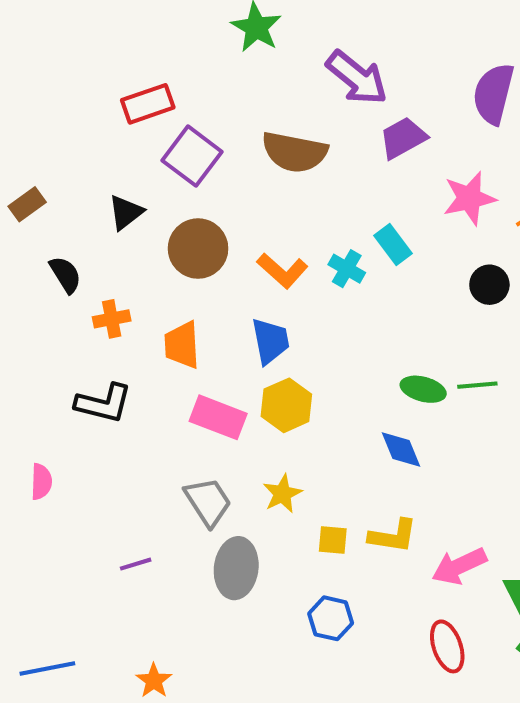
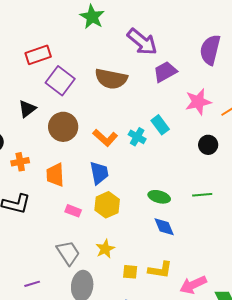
green ellipse: (423, 389) -> (159, 197), moved
pink rectangle: (218, 417) -> (73, 211), size x0.6

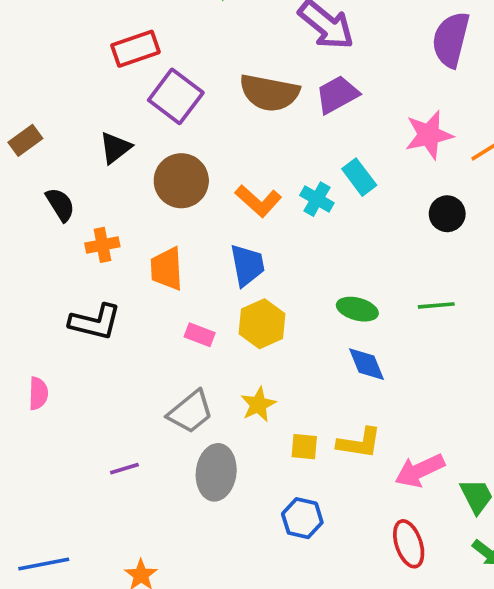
purple trapezoid: (165, 72) -> (337, 95), moved
gray trapezoid: (68, 253) -> (190, 412), turned 84

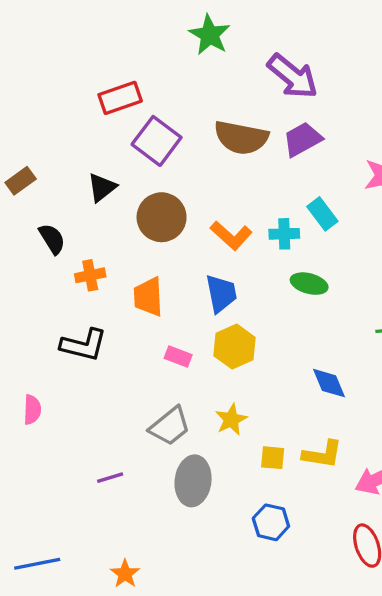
cyan cross: (317, 199) -> (284, 234), turned -32
green ellipse: (357, 309) -> (309, 284), moved

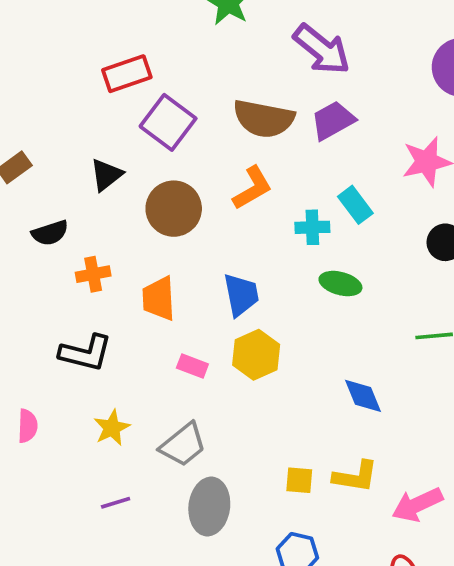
orange L-shape: (231, 235) -> (252, 188), moved, turned -72
black semicircle: (52, 239) -> (50, 233), turned 104
yellow star: (231, 420) -> (112, 428), moved

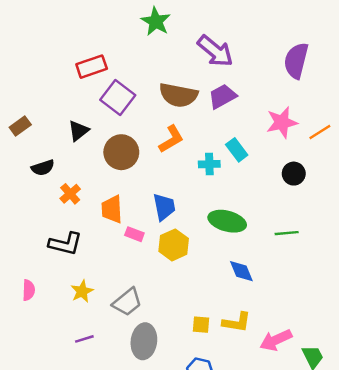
orange cross: (93, 274) -> (70, 194), turned -30
green ellipse: (340, 284) -> (227, 221), moved, size x1.4
pink rectangle: (192, 366) -> (134, 234), moved

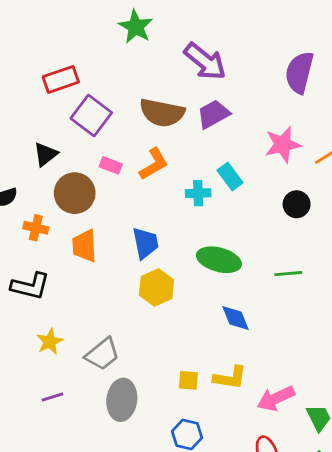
brown circle: (121, 152) -> (75, 193), moved
orange cross: (70, 194) -> (36, 228), turned -36
pink rectangle: (134, 234) -> (111, 165), moved

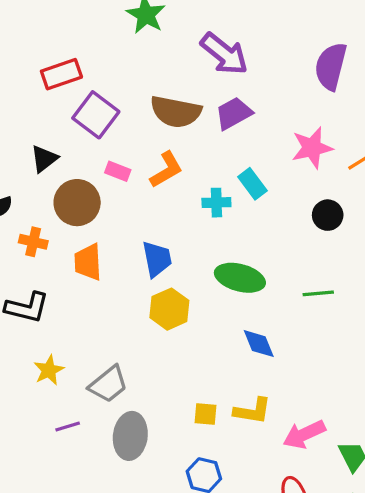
purple line: (52, 397) -> (68, 427), moved

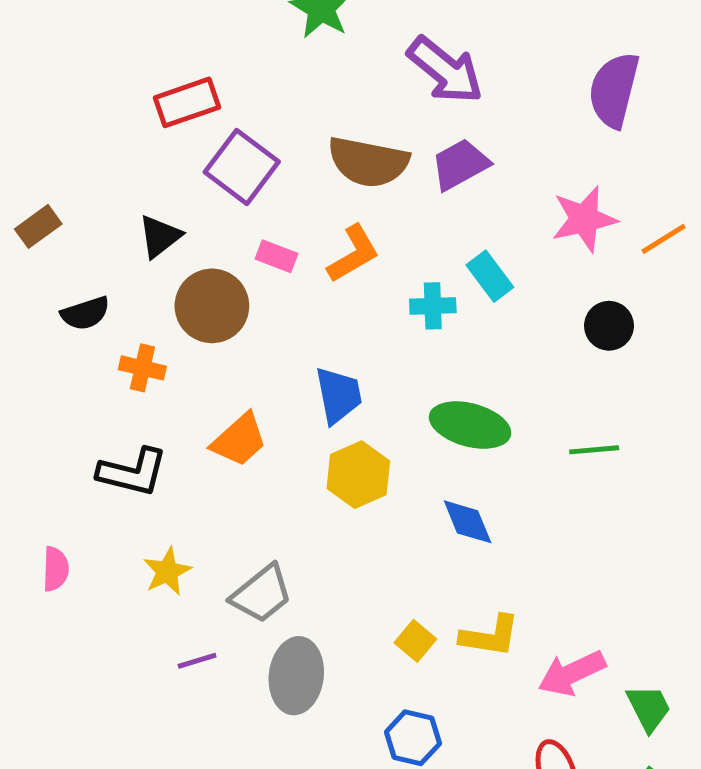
orange trapezoid: (88, 262) -> (239, 440), moved, turned -129
blue diamond: (259, 344) -> (468, 522), moved
yellow square: (205, 414) -> (415, 641), turned 35

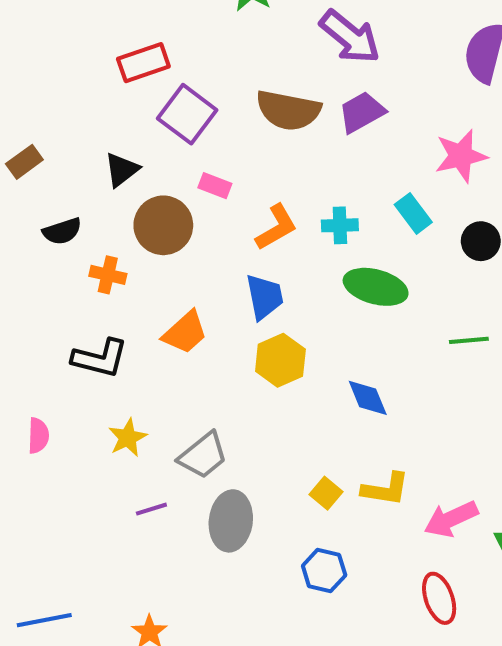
orange L-shape: (353, 254) -> (276, 227), moved
cyan rectangle: (490, 276) -> (413, 213), moved
green ellipse: (470, 425) -> (376, 287), moved

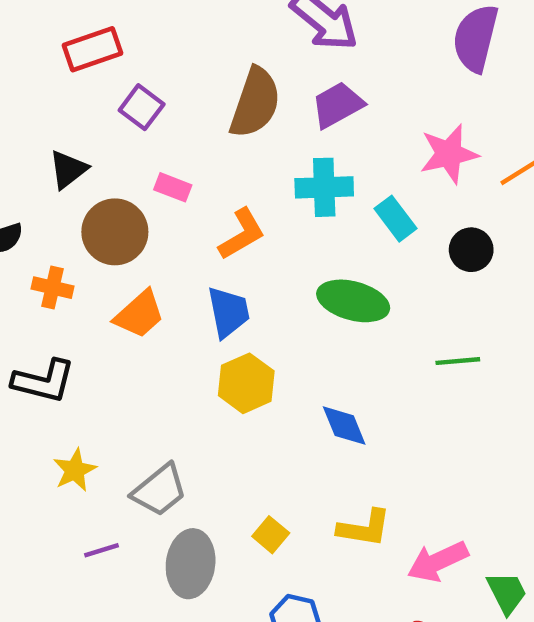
brown semicircle: (288, 110) -> (255, 103), turned -82
purple square: (187, 114) -> (142, 107), size x0.7
cyan cross: (340, 225) -> (324, 187), moved, size x1.4
orange trapezoid: (185, 332) -> (139, 314), moved
yellow square: (326, 493) -> (271, 535), moved

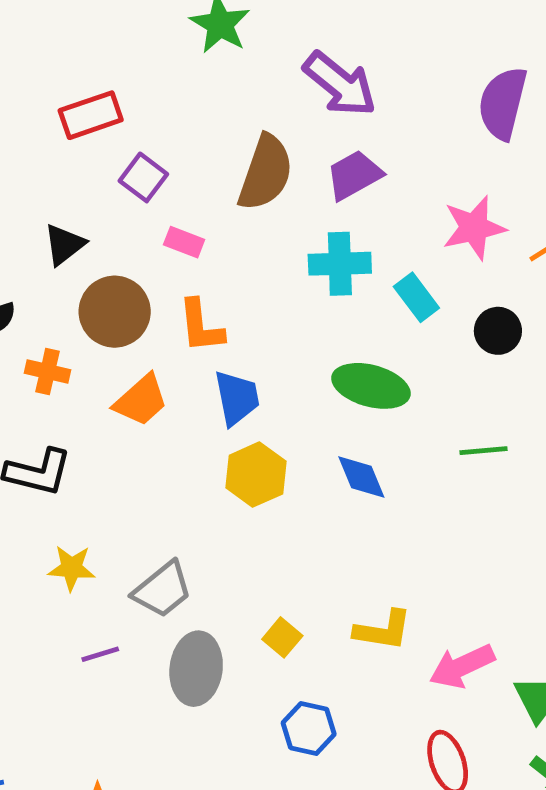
pink rectangle: (173, 187) -> (184, 242), moved
orange L-shape: (242, 234) -> (201, 326), moved, turned 114
blue diamond: (344, 426) -> (361, 477), moved
yellow star: (75, 470) -> (71, 568), turned 30

